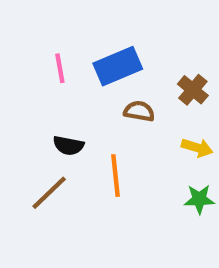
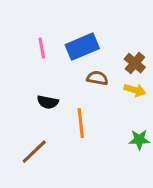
yellow arrow: (197, 148) -> (135, 90), moved
brown line: (49, 193) -> (34, 152), moved

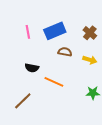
brown cross: (135, 63) -> (90, 33), moved
orange line: (81, 123) -> (54, 82), turned -60

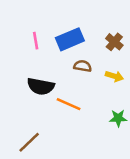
black semicircle: (32, 68) -> (41, 86), size x1.5
brown line: (23, 101) -> (29, 142), moved

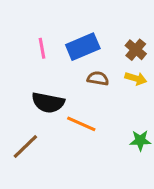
yellow arrow: (114, 76) -> (136, 78), moved
brown line: (29, 142) -> (25, 146), moved

